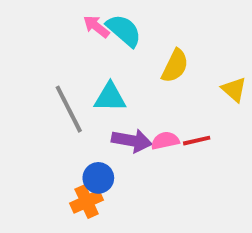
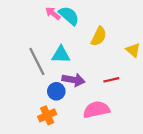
pink semicircle: (165, 141) -> (96, 110), moved, size x1.6
blue circle: (98, 178) -> (56, 91), moved

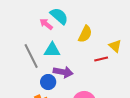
pink arrow: (53, 13) -> (46, 24), moved
red line: (111, 80) -> (101, 59), moved

